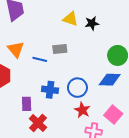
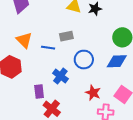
blue circle: (77, 88) -> (84, 60), moved
blue cross: (50, 90) -> (60, 76), turned 35

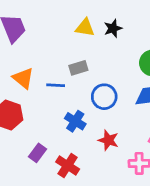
purple rectangle: (39, 91) -> (38, 153), moved, turned 48
red star: (93, 93) -> (108, 140), moved

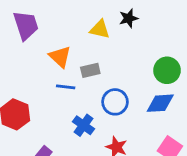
black star: (113, 28) -> (129, 18), moved
orange triangle: (23, 78) -> (60, 57), moved

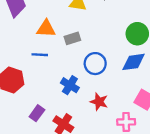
orange triangle: (60, 57) -> (46, 29), turned -36
blue line: (66, 87) -> (40, 55), moved

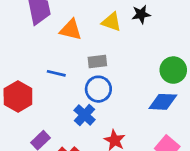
orange triangle: (46, 29) -> (71, 30), moved
blue circle: (95, 64) -> (98, 89), moved

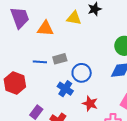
gray rectangle: (97, 62) -> (60, 59), moved
blue circle: (98, 89) -> (82, 73), moved

